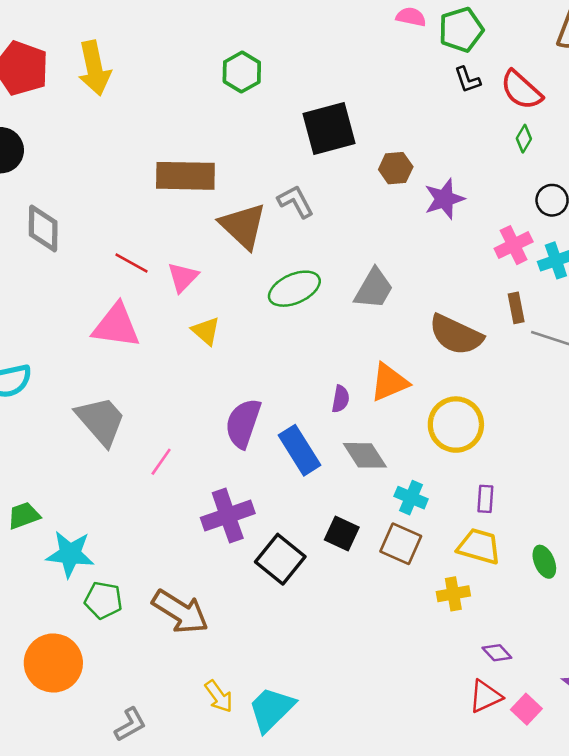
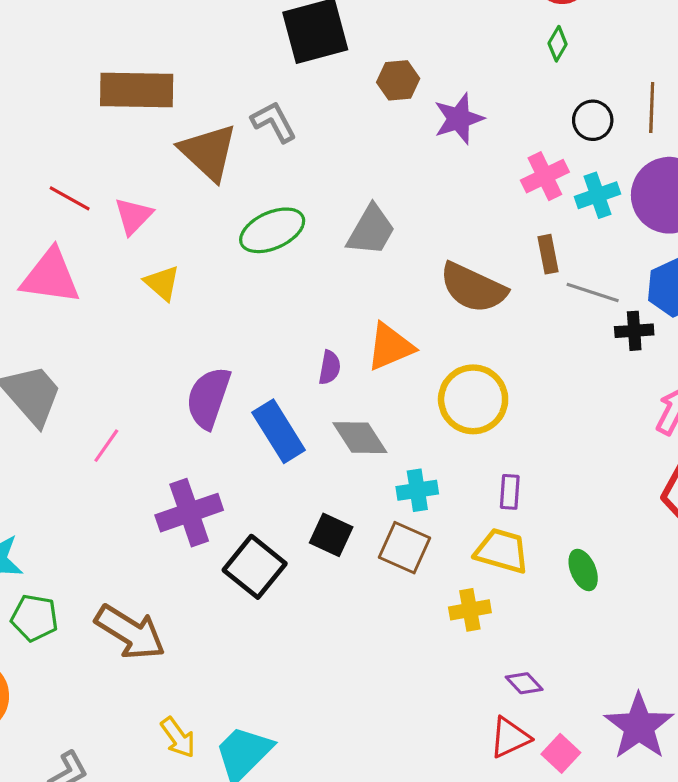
cyan cross: (411, 498) -> (417, 490), turned -32

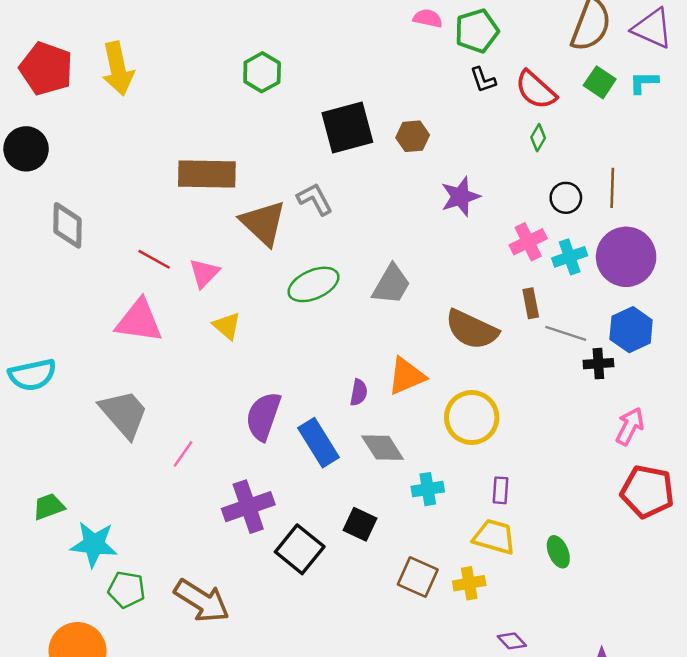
brown hexagon: (398, 80) -> (413, 136), moved
brown square: (405, 548) -> (418, 577), moved

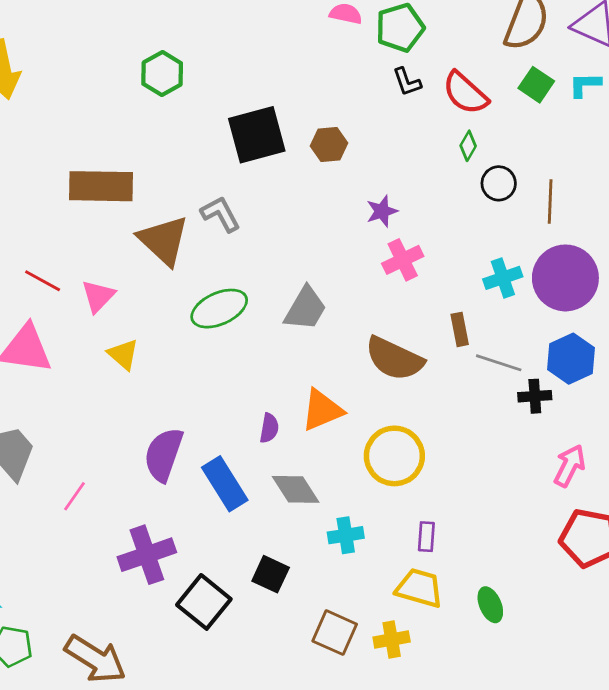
purple star: (460, 197) -> (382, 211), size x0.7
black circle: (566, 198) -> (499, 183), moved
pink cross: (528, 242) -> (403, 260), moved

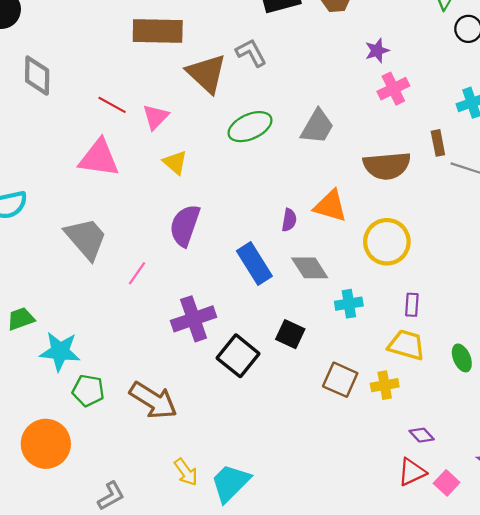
brown semicircle: (394, 359) -> (387, 166), turned -30
orange triangle: (322, 410) -> (330, 206), turned 39
purple semicircle: (164, 455) -> (185, 225), moved

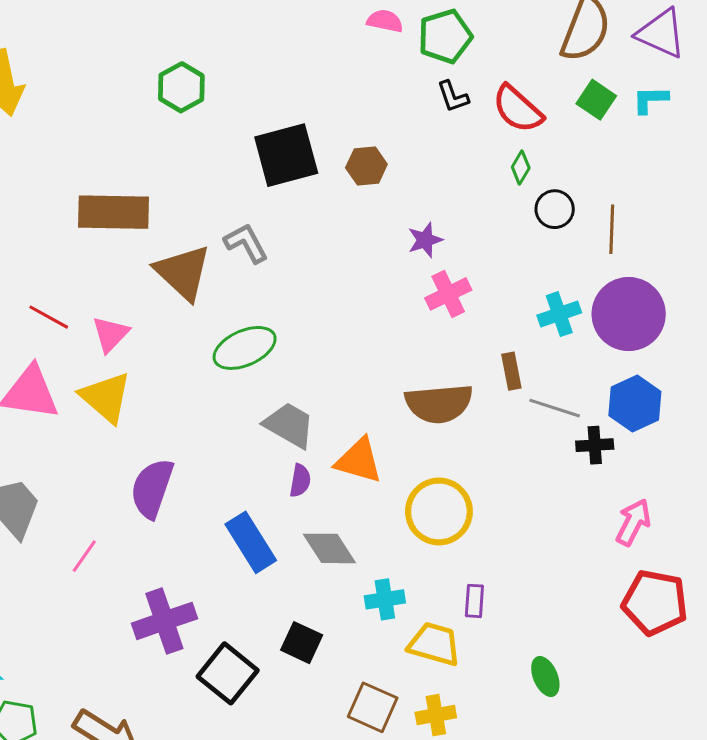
gray trapezoid: (317, 127) -> (289, 425), moved, turned -90
yellow triangle: (175, 162) -> (106, 397), moved, size x1.5
yellow trapezoid: (406, 345) -> (434, 644), moved

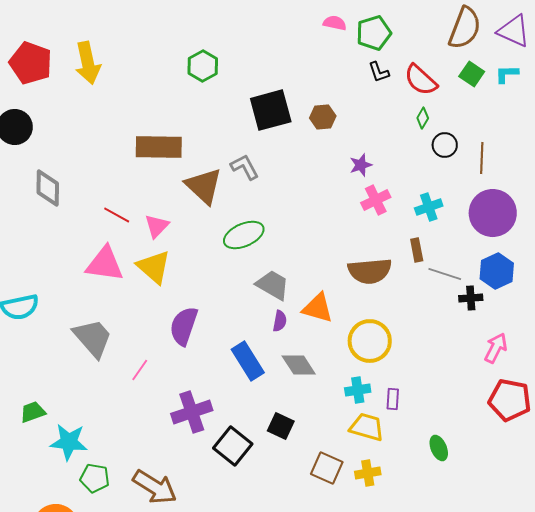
cyan cross: (559, 314) -> (429, 207), moved
cyan cross: (385, 599) -> (358, 390), moved

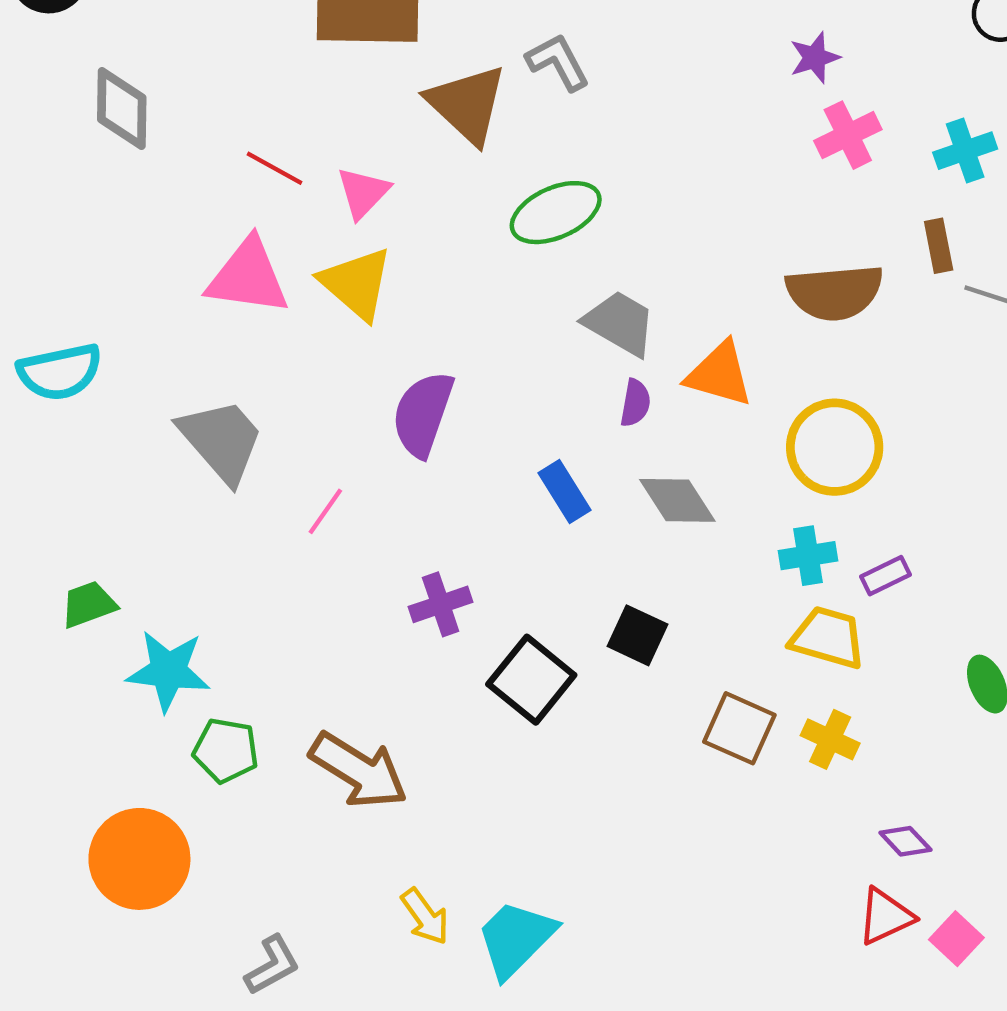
blue rectangle: (248, 361) -> (564, 491), size x0.7
purple rectangle: (393, 399) -> (885, 576), turned 60
purple cross: (192, 412) -> (441, 604), size x0.7
yellow cross: (368, 473) -> (830, 739), turned 35

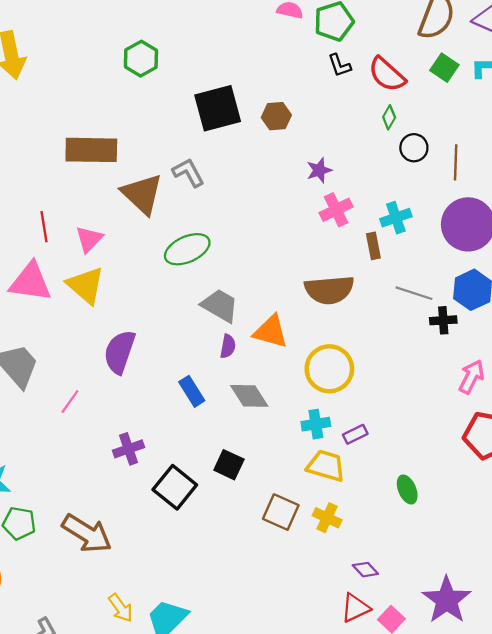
red line: (274, 168) -> (44, 227), turned 52
brown rectangle: (939, 246) -> (373, 246), moved

